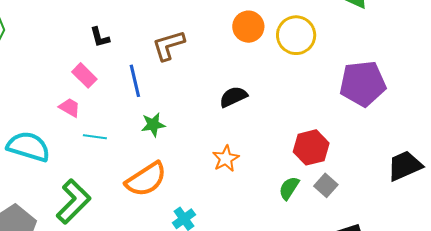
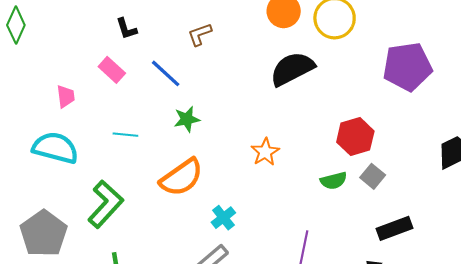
brown L-shape: (168, 45) -> (200, 34), size x0.7
blue line: (135, 81) -> (166, 73), turned -32
black semicircle: (233, 97) -> (292, 69), moved, size x1.5
pink trapezoid: (70, 108) -> (66, 96), moved, turned 55
green semicircle: (289, 188) -> (334, 181), turned -135

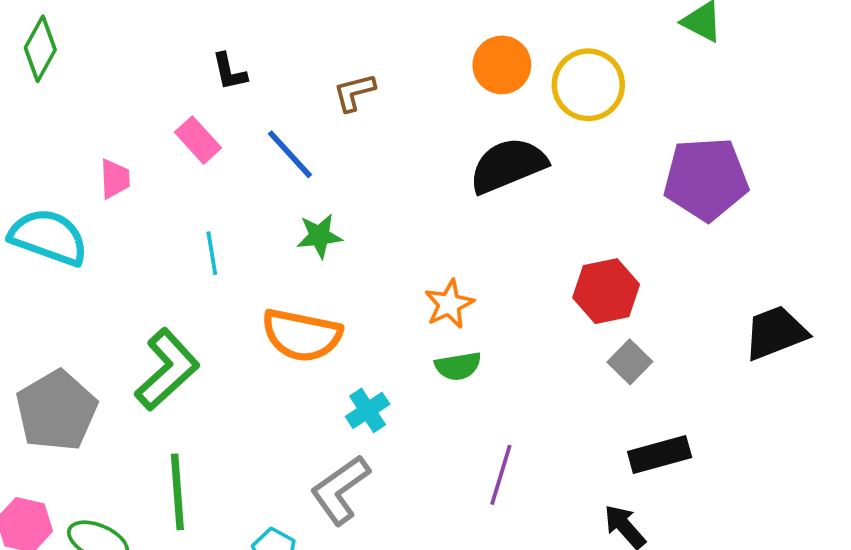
cyan line: (125, 135) -> (212, 253), turned 70
cyan semicircle: (55, 148) -> (49, 237), moved
orange semicircle: (182, 177) -> (302, 335), turned 42
green semicircle: (334, 181) -> (458, 366), moved

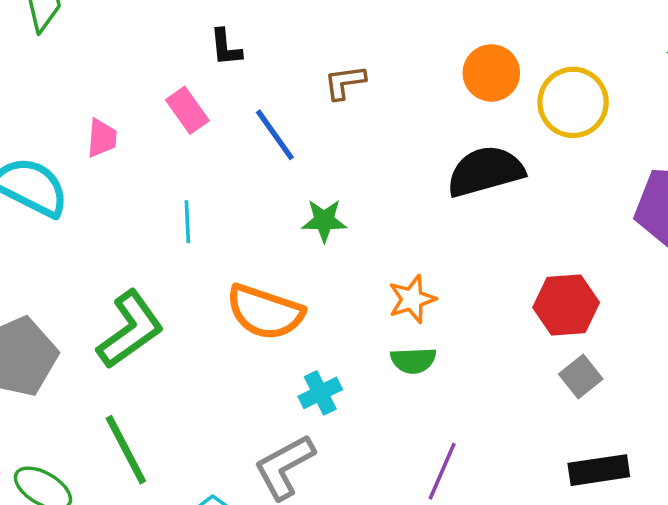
green star: (319, 236) -> (324, 221), moved
green line: (177, 492) -> (126, 450), turned -30

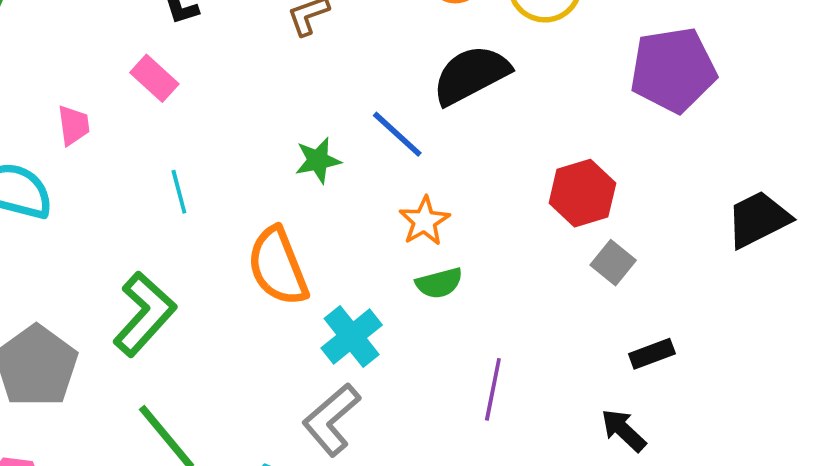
blue line: (275, 135) -> (397, 134), moved
orange semicircle: (265, 312) -> (278, 266), turned 62
cyan cross: (320, 393) -> (352, 337), size x1.4
black rectangle: (599, 470) -> (652, 354), size x0.7

